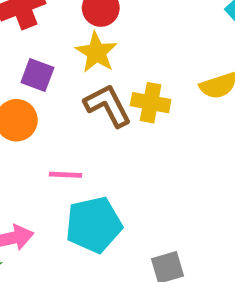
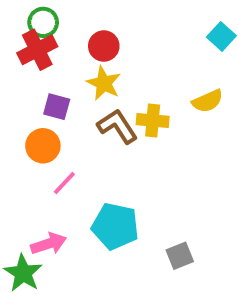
pink line: (65, 175) -> (64, 183), moved, turned -44
cyan pentagon: (94, 225) -> (115, 226), turned 30

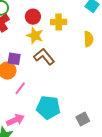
yellow semicircle: (208, 101) -> (89, 39), turned -63
purple square: (57, 107) -> (14, 59), moved
yellow cross: (153, 121) -> (59, 22), moved

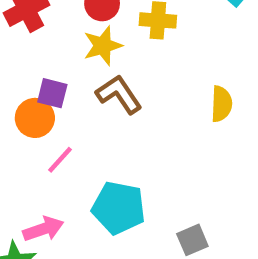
yellow star: (35, 35) -> (103, 46), turned 30
yellow semicircle: (89, 39) -> (221, 104), moved

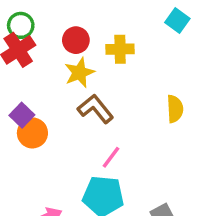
purple square: (52, 93) -> (22, 115), moved, turned 35
pink line: (60, 160) -> (111, 157), moved

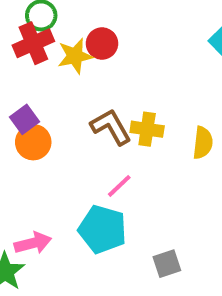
yellow cross: (120, 49) -> (147, 129), moved
yellow star: (79, 73) -> (75, 56), moved

